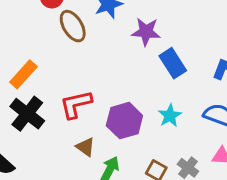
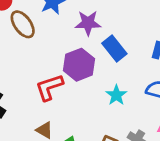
red L-shape: (76, 104) -> (49, 87), moved
purple hexagon: (124, 121) -> (79, 65), moved

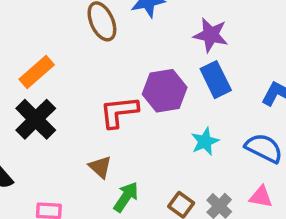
purple star: (88, 23) -> (211, 35), moved

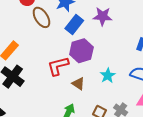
blue rectangle: (216, 80) -> (74, 24), moved, turned 72
brown triangle: (100, 167) -> (78, 84), moved

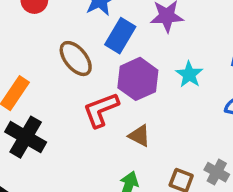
brown ellipse: (41, 17) -> (76, 59), moved
cyan star: (108, 76) -> (189, 74), moved

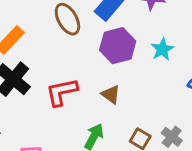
red L-shape: (101, 110) -> (62, 92), moved

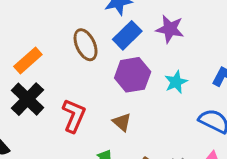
red L-shape: (62, 92) -> (74, 116), turned 120

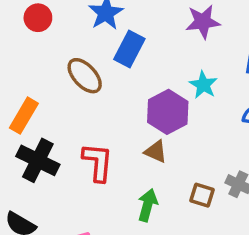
purple star: (170, 29) -> (203, 22), moved
purple hexagon: (133, 75) -> (168, 112), moved

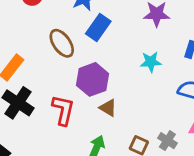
cyan star: (203, 85) -> (151, 62), turned 30
purple hexagon: (168, 112) -> (93, 79), moved

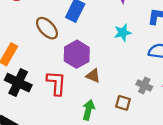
gray cross: (167, 141) -> (144, 85), moved

